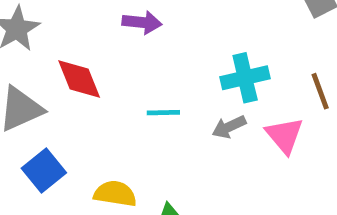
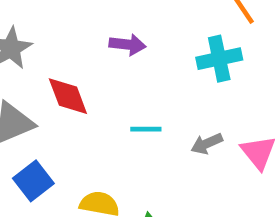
cyan cross: (245, 78) -> (219, 59), moved

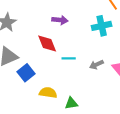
red diamond: (68, 96) -> (47, 43), moved
blue square: (33, 181) -> (26, 73), moved

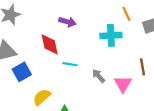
gray arrow: (97, 65) -> (99, 76), turned 64
yellow semicircle: (48, 93) -> (42, 97), turned -60

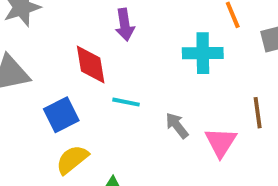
purple arrow: (67, 22) -> (125, 25), turned 63
blue square: (22, 72) -> (61, 115), moved

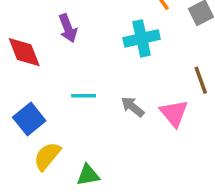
red diamond: (91, 64) -> (24, 52), moved

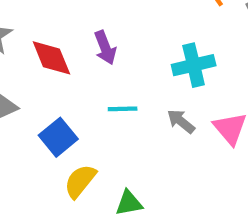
purple arrow: (68, 28) -> (105, 48), moved
cyan cross: (142, 38) -> (194, 65), moved

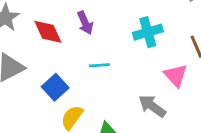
gray arrow: (181, 121) -> (152, 106), moved, size x1.4

